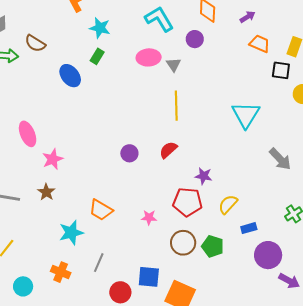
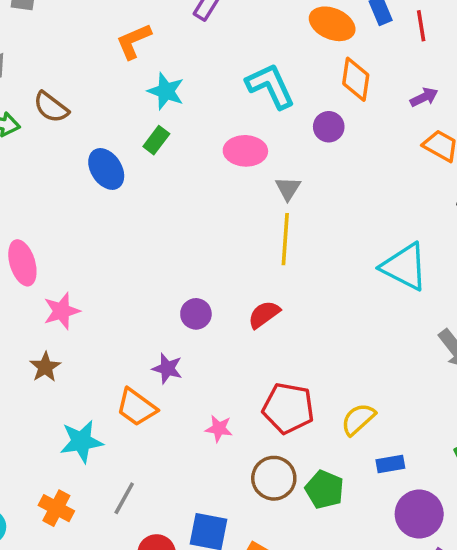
gray triangle: (174, 65) -> (288, 188), moved
cyan triangle: (246, 115) -> (404, 267), turned -40
purple star: (204, 176) -> (167, 368), moved

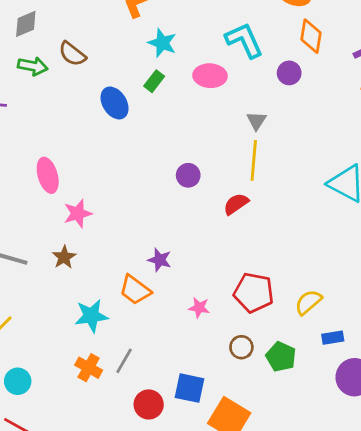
pink ellipse: (245, 151) -> (210, 76), moved
purple circle: (196, 314) -> (188, 175), moved
red semicircle: (264, 314) -> (236, 204), moved
brown circle: (274, 478) -> (241, 347), size x0.7
orange cross: (56, 508) -> (89, 368), moved

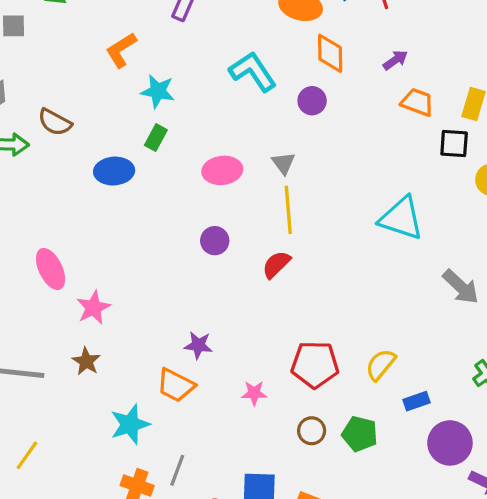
pink ellipse: (210, 76) -> (222, 170), moved
blue ellipse: (115, 103) -> (114, 171), turned -52

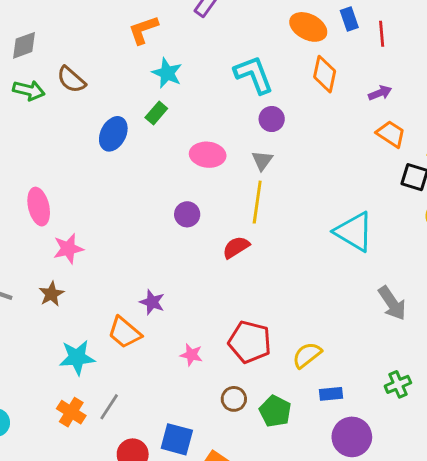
purple circle: (312, 101) -> (272, 119), moved
blue ellipse: (114, 171) -> (113, 134), turned -72

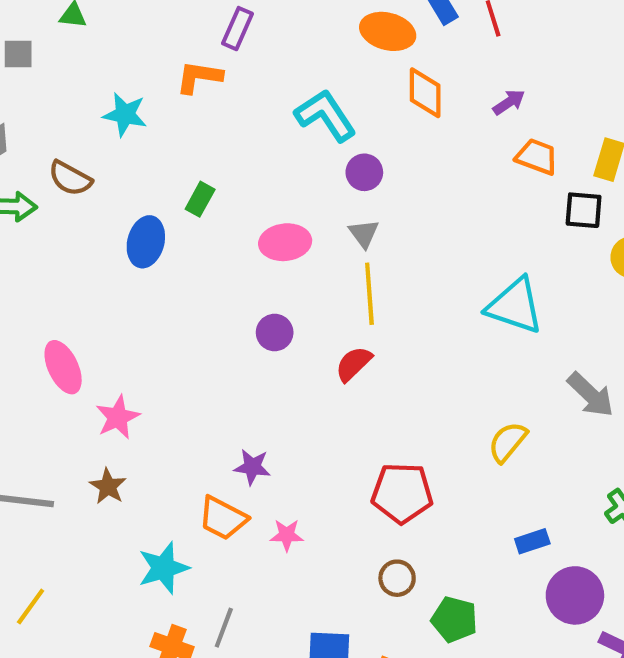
orange L-shape: (143, 30) -> (199, 77), moved, turned 40
cyan star: (167, 73) -> (125, 114), moved
pink star: (191, 355) -> (287, 535), moved
yellow semicircle: (307, 355) -> (508, 442), moved
green pentagon: (275, 411) -> (454, 619), moved

